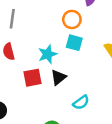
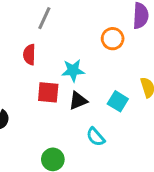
cyan square: (74, 43) -> (118, 101), moved
cyan semicircle: (81, 102) -> (96, 137), turned 70

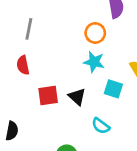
cyan star: (73, 70) -> (94, 62), moved, turned 30
black triangle: (78, 101) -> (77, 97), turned -42

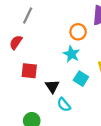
red semicircle: (23, 65) -> (16, 42), turned 32
black triangle: (77, 97) -> (52, 86), moved

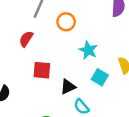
orange circle: (78, 32) -> (66, 22), moved
black triangle: (52, 86) -> (68, 87), turned 40

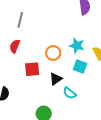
orange circle: (66, 22) -> (53, 53), moved
cyan star: (88, 50) -> (77, 46), moved

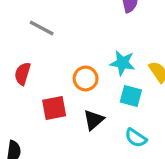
gray line: (20, 20) -> (42, 28), moved, turned -70
cyan semicircle: (70, 93) -> (136, 138), moved

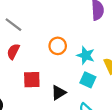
gray line: (42, 28) -> (13, 25), moved
orange circle: (86, 78) -> (58, 46), moved

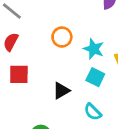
red square: (32, 80) -> (19, 74), moved

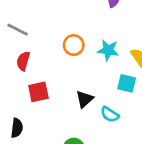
cyan square: (95, 77) -> (127, 83), moved
cyan semicircle: (93, 112) -> (110, 114), moved

